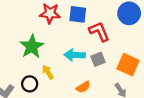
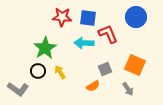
cyan arrow: (75, 55) -> (84, 43), moved
gray square: (98, 59) -> (105, 69), moved
black circle: (30, 84) -> (38, 71), moved

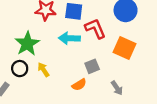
orange square: (135, 65) -> (124, 48), moved

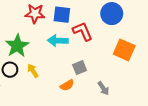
orange square: (124, 48) -> (124, 50), moved

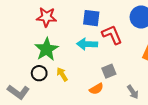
red star: (35, 14) -> (46, 17), moved

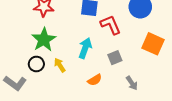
cyan arrow: (87, 44) -> (85, 48), moved, turned 108
gray square: (109, 71) -> (115, 58), moved

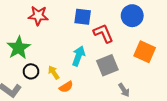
green star: (44, 40) -> (19, 48), moved
gray square: (115, 58) -> (107, 65), size x1.5
orange semicircle: (95, 80) -> (66, 87), moved

